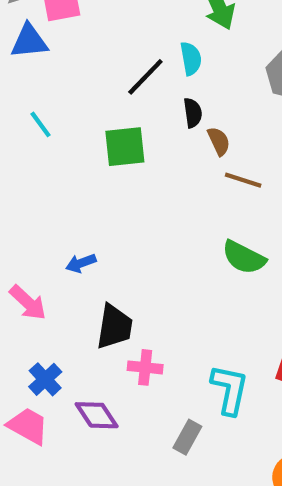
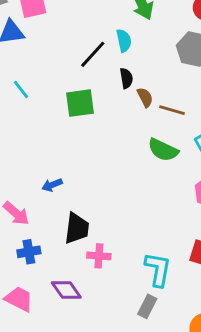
brown line: (243, 180) -> (172, 110), moved
green semicircle: (244, 257) -> (163, 150), moved
blue cross: (45, 379) -> (29, 252), moved, turned 35
gray rectangle: (187, 437) -> (147, 306), moved

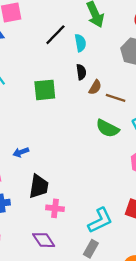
black line: (93, 54) -> (55, 35), moved
brown semicircle: (145, 97) -> (95, 87), turned 56
cyan L-shape: (158, 269) -> (100, 220), turned 52
purple diamond: (66, 290) -> (44, 240), moved

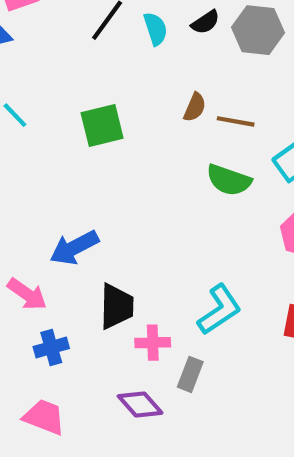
black semicircle: (81, 72) -> (205, 22), moved, turned 72
blue arrow: (21, 152) -> (74, 248), size x1.6
cyan L-shape: (100, 220) -> (219, 310), moved
gray rectangle: (91, 249) -> (190, 374), moved

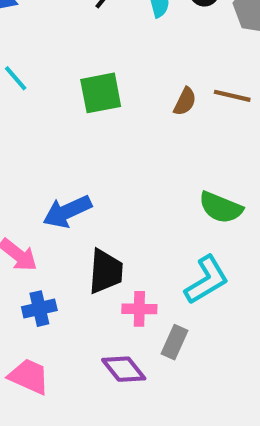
brown semicircle: (195, 107) -> (185, 101), moved
green semicircle: (229, 180) -> (221, 207), moved

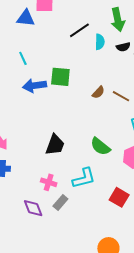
blue arrow: (67, 212) -> (35, 86), moved
black trapezoid: (106, 271) -> (55, 145), moved

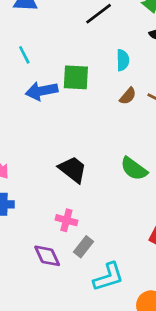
cyan semicircle: (100, 42) -> (123, 60), moved
black trapezoid: (55, 145) -> (73, 169), turned -70
cyan L-shape: (84, 178) -> (108, 277), moved

